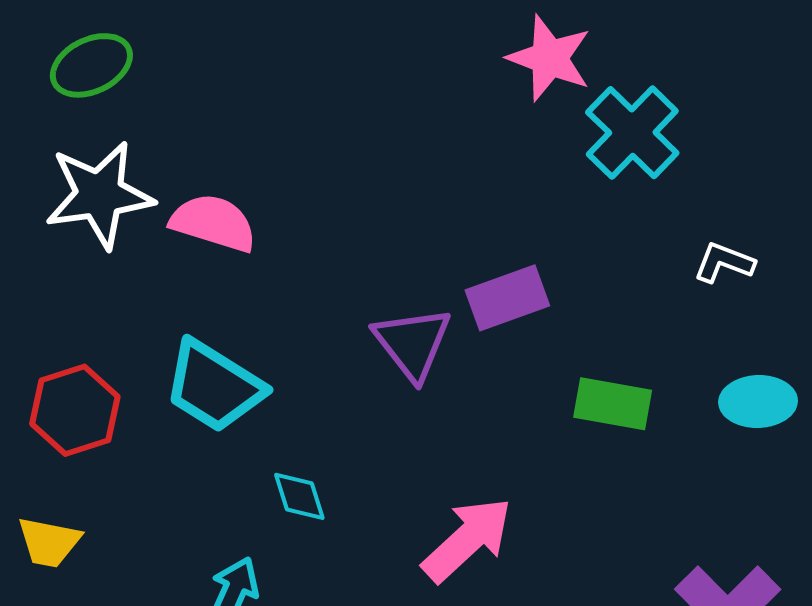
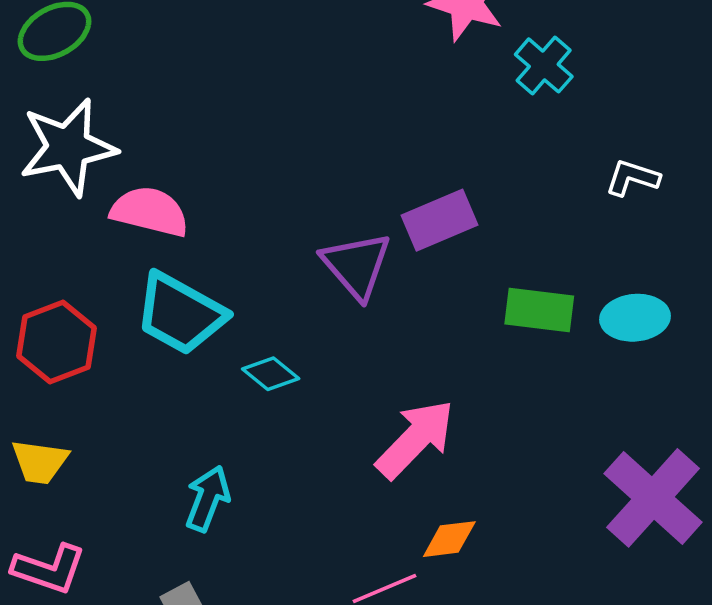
cyan cross: (632, 133) -> (544, 65), size x0.7
pink semicircle: (213, 223) -> (150, 212), moved
cyan ellipse: (758, 402) -> (635, 318), moved
cyan diamond: (299, 496) -> (271, 374), moved, turned -30

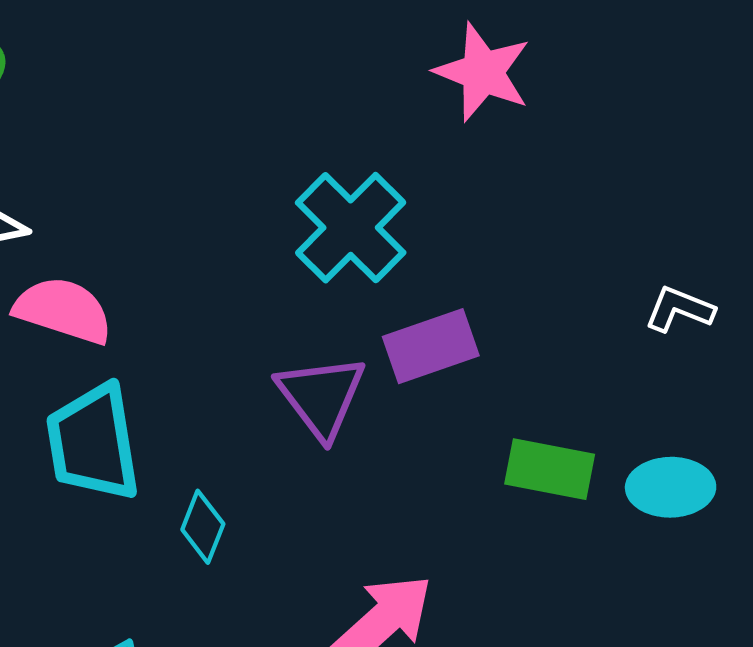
cyan cross: (544, 65) -> (351, 228), moved, size x1.5
cyan trapezoid: (180, 314) -> (93, 443), turned 48
cyan diamond: (271, 374) -> (203, 527), turned 68

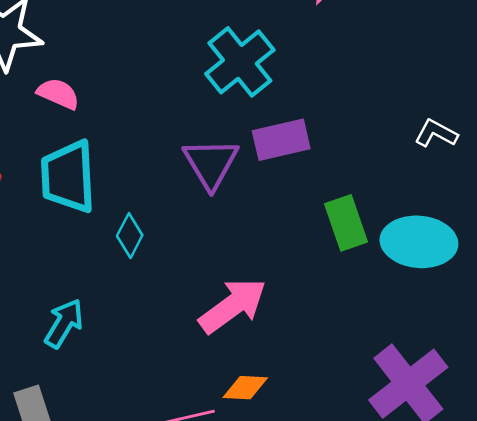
pink semicircle: (63, 310) -> (58, 94), size x0.7
green rectangle: (550, 469) -> (346, 223), turned 54
cyan ellipse: (671, 487) -> (419, 242), size x1.4

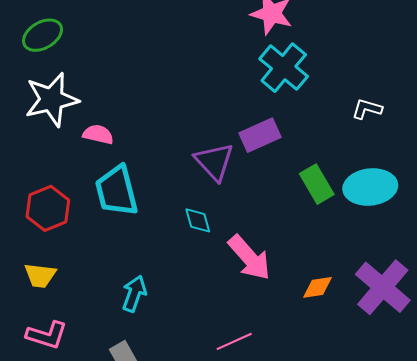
cyan cross: (240, 62) -> (284, 68), moved
cyan diamond: (130, 236) -> (198, 220), moved, turned -32
pink arrow: (233, 306) -> (249, 258), turned 96
orange diamond: (245, 388) -> (317, 287), moved

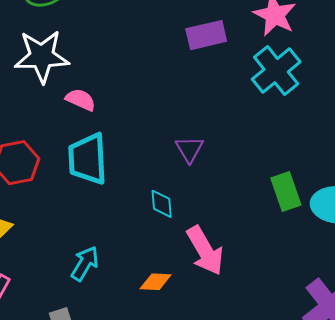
purple rectangle: (260, 135) -> (206, 35), moved
purple triangle: (214, 162) -> (189, 149), size x0.7
orange diamond: (317, 287) -> (156, 282), moved

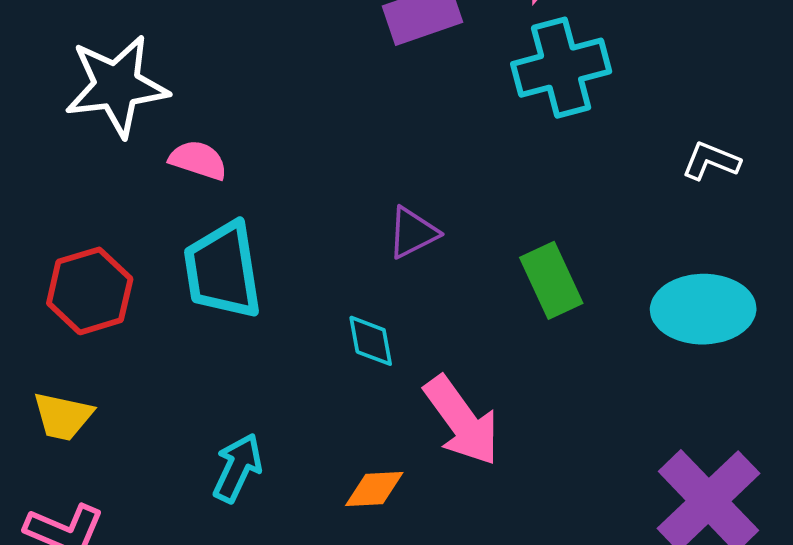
cyan cross: (276, 71) -> (561, 68), turned 30
purple triangle: (189, 149) -> (413, 233), turned 40
green rectangle: (286, 191) -> (551, 280), moved

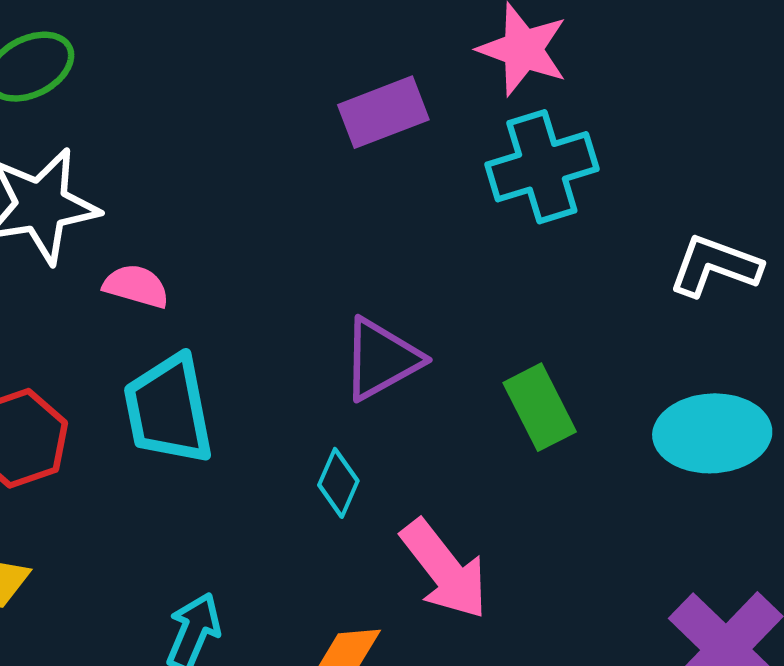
white L-shape: (711, 161) -> (715, 266), size x1.4
purple triangle: (413, 233) -> (381, 359), size x1.4
cyan diamond: (371, 341) -> (338, 483), turned 36

